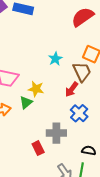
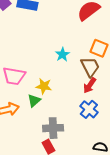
red arrow: (72, 89) -> (90, 85), moved
gray cross: (56, 133) -> (53, 128), moved

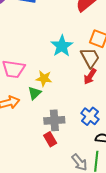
cyan star: (62, 54) -> (62, 46), size x1.5
blue cross: (89, 109) -> (90, 116), moved

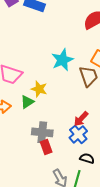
red arrow: (90, 76) -> (81, 119), moved
red rectangle: (50, 139) -> (46, 147), moved

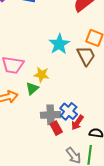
red arrow: (81, 119) -> (77, 123), moved
blue cross: (78, 134) -> (69, 111), moved

